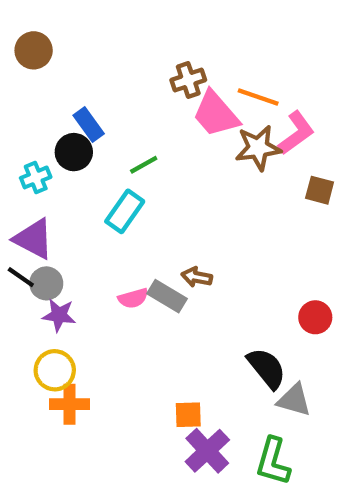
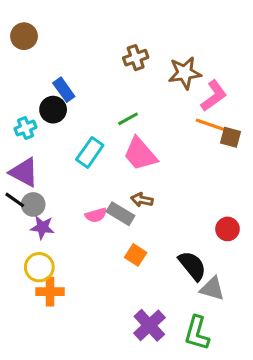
orange line: (258, 97) -> (211, 125), moved
pink trapezoid: (216, 114) -> (140, 154), moved
brown star: (258, 148) -> (185, 73), moved
green line: (144, 165) -> (128, 119), moved
orange square: (188, 415) -> (136, 255), moved, turned 35

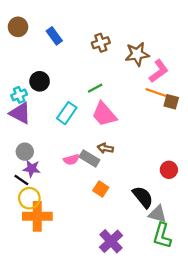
blue rectangle: (64, 90) -> (54, 36), moved
purple triangle: (24, 172) -> (20, 113), moved
black line: (15, 200) -> (21, 180), moved
orange cross: (50, 292) -> (37, 216), size x1.4
green L-shape: (197, 333) -> (162, 236), moved

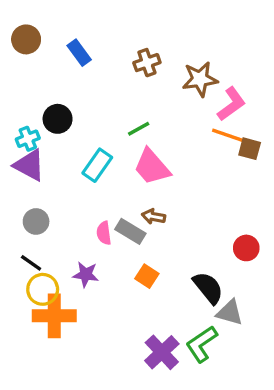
pink semicircle: (71, 160) -> (104, 233), turned 98
purple star: (32, 169) -> (86, 274), moved
green L-shape: (162, 236) -> (202, 344), moved, turned 40

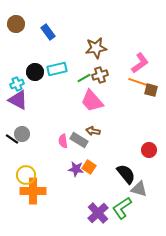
brown cross: (147, 63) -> (100, 75), moved
brown star: (200, 79) -> (96, 48), moved
cyan rectangle: (97, 165) -> (57, 69), moved, turned 42
black line: (31, 263) -> (12, 139), moved
purple star: (86, 274) -> (76, 169), moved

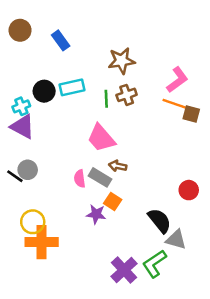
green line: (84, 78) -> (106, 99), turned -64
pink trapezoid: (92, 101) -> (101, 138), moved
orange square: (89, 167) -> (113, 202), moved

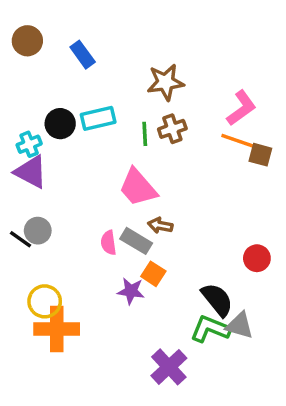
green L-shape: (154, 264) -> (210, 329), moved, turned 56

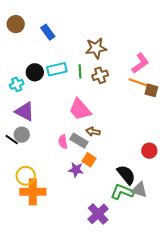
green line: (145, 134) -> (80, 71), moved
purple triangle: (31, 172) -> (25, 111), moved

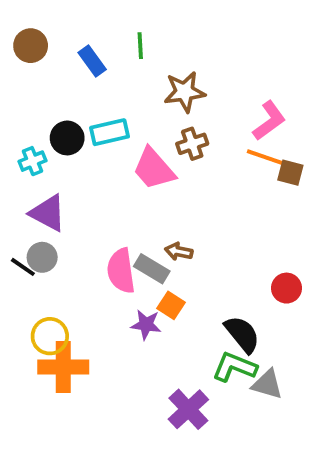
green line: (80, 71) -> (140, 46), moved
pink trapezoid: (80, 109) -> (154, 169), moved
pink semicircle: (63, 142) -> (121, 271), size x1.6
gray triangle: (139, 190) -> (267, 384), moved

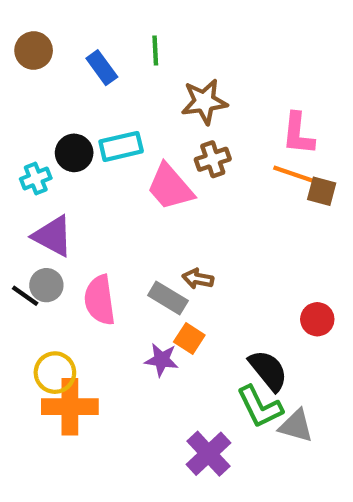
pink L-shape: (269, 121) -> (298, 134), turned 132
pink semicircle: (121, 271) -> (100, 300), moved
green L-shape: (235, 367) -> (260, 407), turned -138

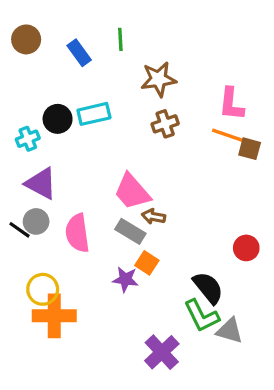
pink trapezoid: (170, 187) -> (132, 192), moved

